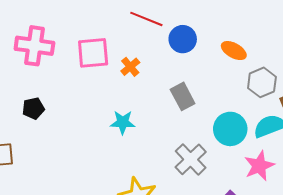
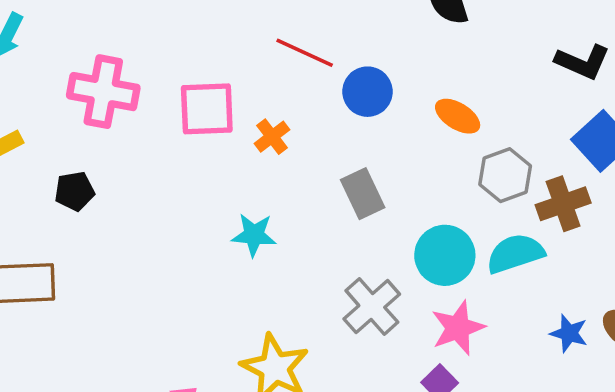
black pentagon: (33, 108) -> (75, 191), moved
pink star: (259, 166) -> (458, 328), moved

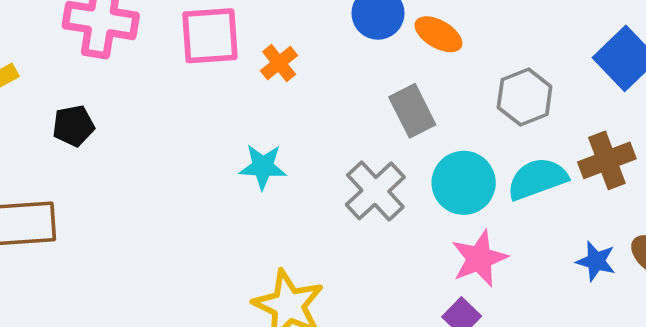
orange ellipse: (458, 116) -> (438, 34), moved
gray rectangle: (363, 194) -> (412, 111), moved
brown cross: (563, 204) -> (607, 160), moved
gray cross: (372, 306) -> (375, 191), moved

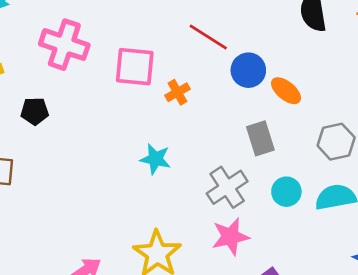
cyan circle: (464, 183) -> (286, 192), size x0.7
pink star: (479, 259) -> (230, 237), moved

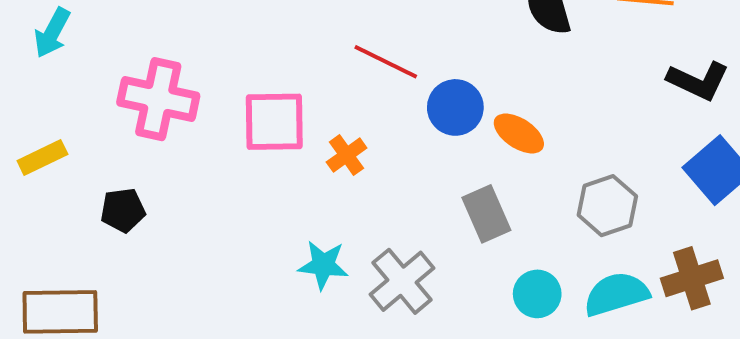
gray cross: (227, 187) -> (402, 281), moved

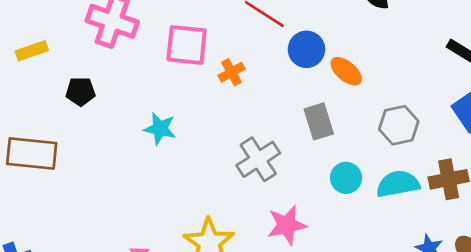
cyan star: (323, 265) -> (160, 129), moved

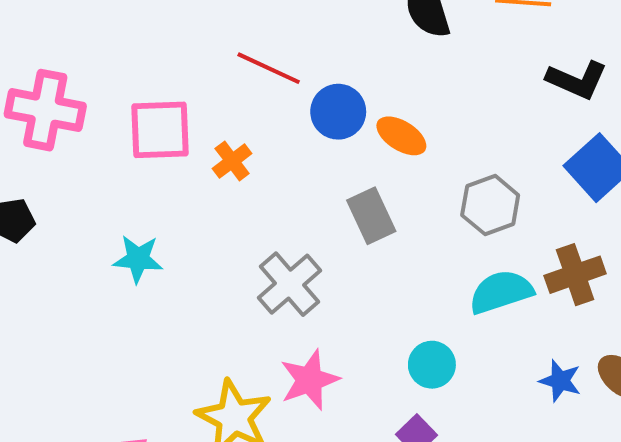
cyan circle: (346, 178) -> (432, 365), moved
pink star: (287, 225) -> (309, 380), moved

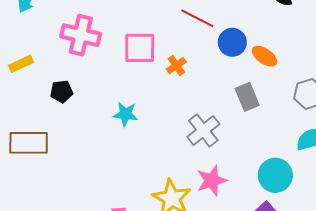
cyan circle: (432, 365) -> (275, 175), size x1.4

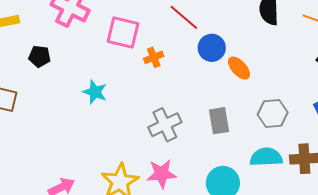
gray rectangle: (247, 97) -> (219, 121), moved

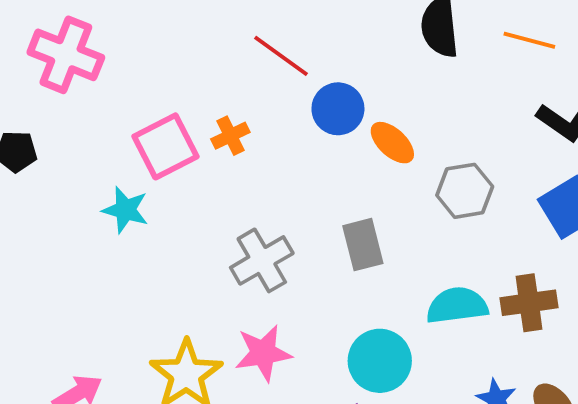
pink square: (123, 33) -> (166, 146), moved, turned -36
gray hexagon: (273, 114) -> (465, 191), moved

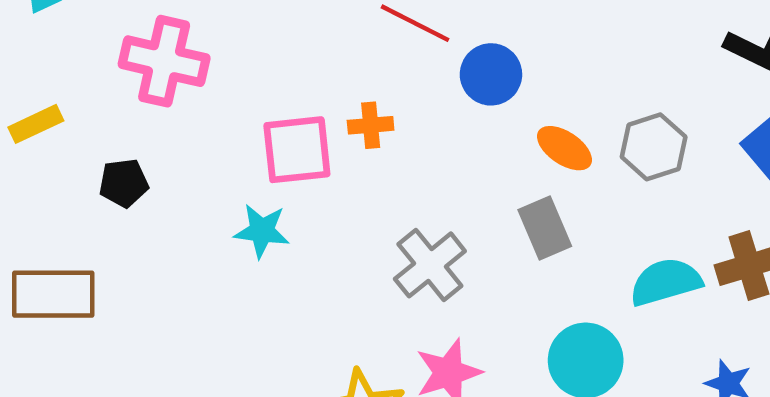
orange cross: (230, 136) -> (371, 125), turned 30
orange ellipse: (392, 143) -> (564, 148), moved
pink square: (166, 146) -> (297, 150), turned 30

